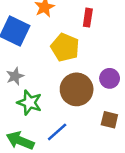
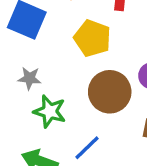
gray star: (15, 76) -> (30, 78), turned 30

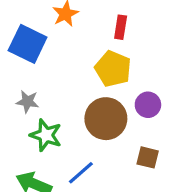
yellow pentagon: (92, 38) -> (113, 69), moved

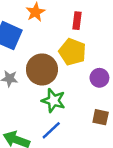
brown circle: (106, 119) -> (42, 69), moved
green star: (46, 135) -> (53, 100), moved

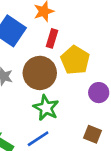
red rectangle: (77, 21) -> (52, 38), moved

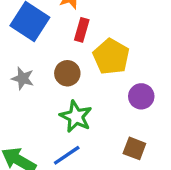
brown circle: (40, 73) -> (67, 73), size x0.6

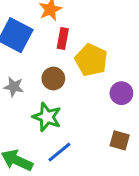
green star: (76, 117) -> (47, 117), moved

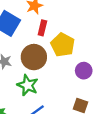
brown circle: (53, 79) -> (34, 57), size x1.5

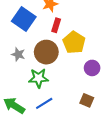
green star: (28, 85) -> (39, 78), turned -30

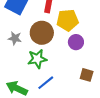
yellow pentagon: (74, 42) -> (68, 20), turned -30
purple circle: (92, 68) -> (76, 42), moved

